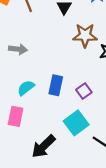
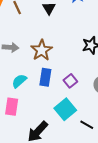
brown star: (85, 35) -> (42, 50), moved, turned -30

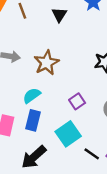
blue rectangle: (45, 77) -> (33, 120), moved
cyan semicircle: (19, 81) -> (32, 96), moved

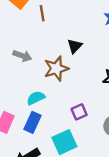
black triangle: (59, 15) -> (75, 46), moved

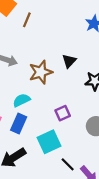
brown line: (42, 13) -> (27, 20), turned 32
black triangle: (75, 46) -> (69, 61), moved

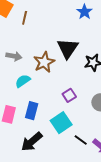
black triangle: (69, 61) -> (68, 48), size x1.6
cyan semicircle: (21, 100) -> (23, 81), moved

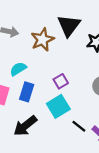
cyan semicircle: (23, 81) -> (18, 69), moved
purple square: (69, 95) -> (61, 81), moved

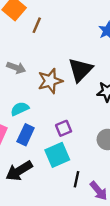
black line: (79, 126) -> (76, 179), turned 56

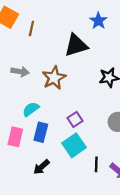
black triangle: (80, 70) -> (76, 45), moved, turned 40
black arrow: (19, 171) -> (41, 167), size x0.7

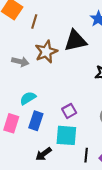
brown star: (54, 78) -> (46, 52), moved
cyan square: (74, 145) -> (66, 135), turned 35
black arrow: (41, 167) -> (44, 154), moved

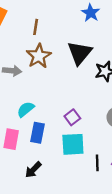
brown line: (34, 22) -> (36, 27), moved
black triangle: (75, 41) -> (80, 53), moved, turned -30
black arrow: (44, 154) -> (33, 170), moved

